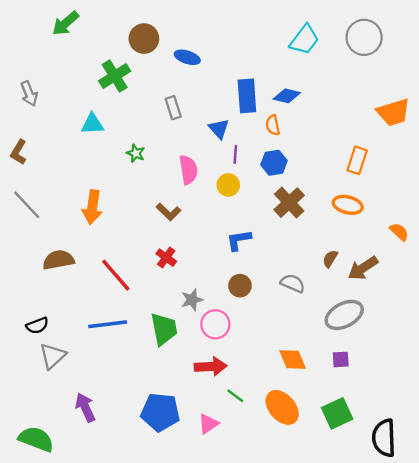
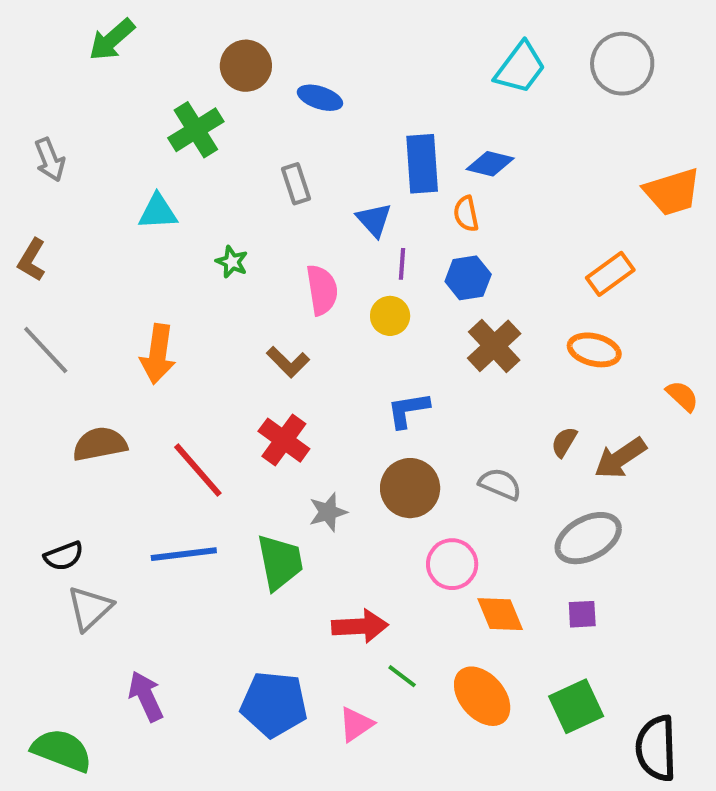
orange rectangle: (357, 160) -> (610, 274), turned 36
red cross: (166, 258) -> (284, 440), size x1.4
brown circle: (240, 286) -> (410, 488), size x1.5
pink circle: (215, 324) -> (452, 564), moved

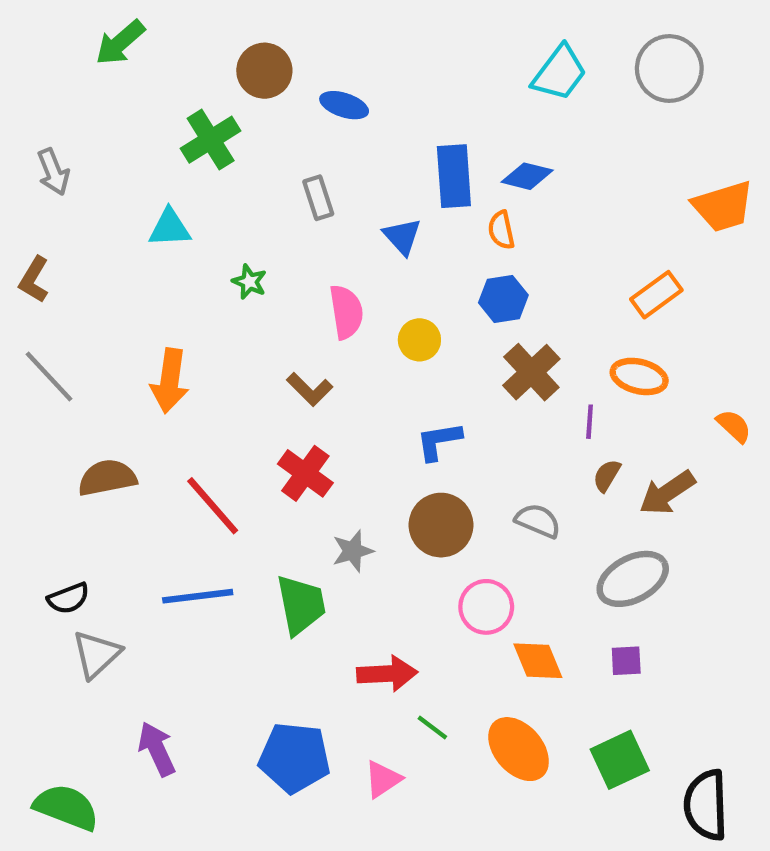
purple line: (402, 264) -> (590, 422), moved

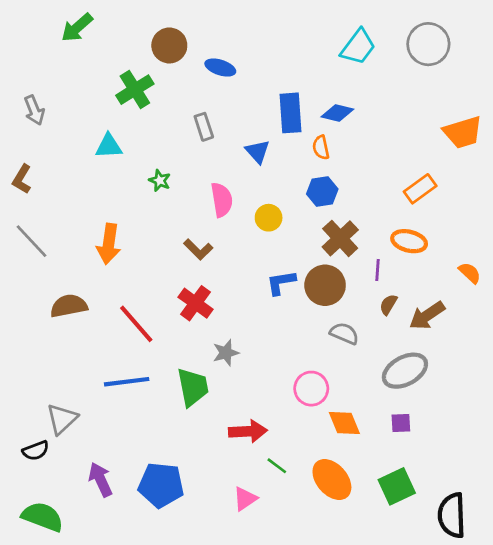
brown circle: (441, 525) -> (325, 285), moved
black semicircle: (68, 598) -> (36, 451), moved
blue pentagon: (295, 758) -> (161, 485), moved

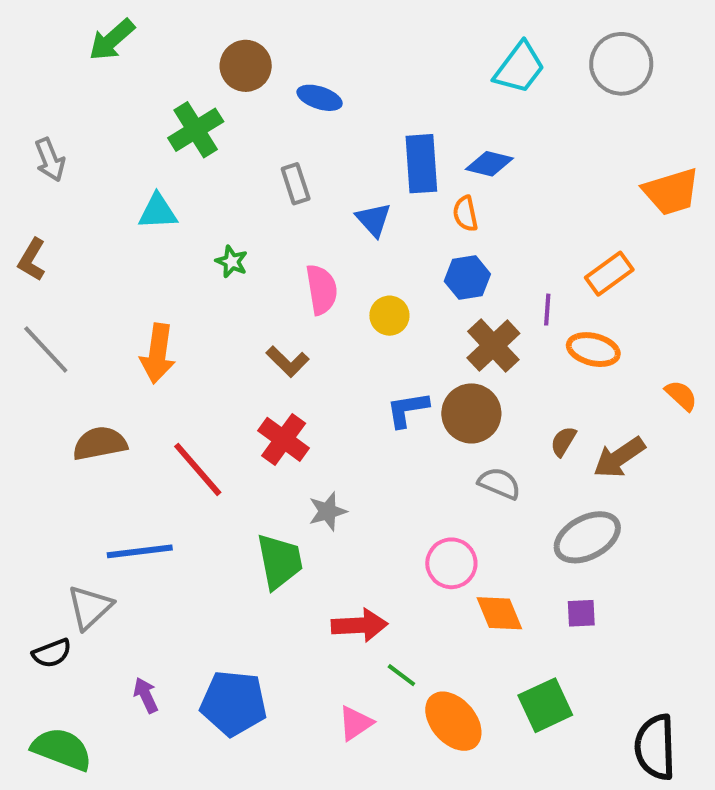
purple line: (377, 270) -> (547, 310), moved
blue line: (127, 382) -> (140, 551), moved
purple arrow: (100, 480) -> (146, 695), size x0.7
orange ellipse: (332, 480) -> (453, 721), moved
green square: (397, 486) -> (545, 705), moved

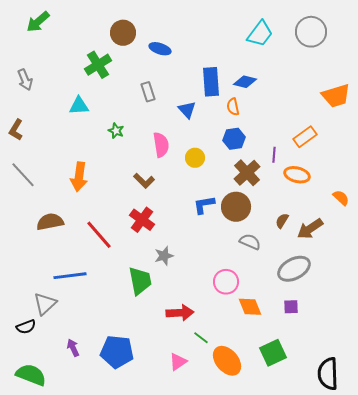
green arrow: (112, 40) -> (38, 22), moved

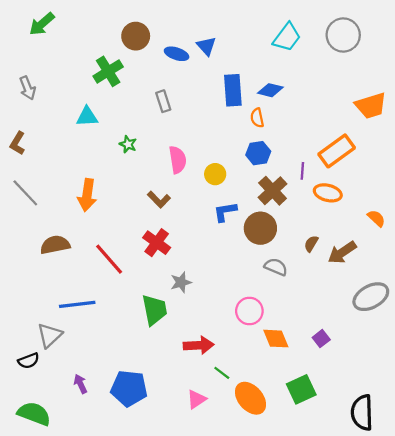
blue triangle: (187, 110) -> (206, 46), moved
orange rectangle: (305, 137) -> (337, 151), size x1.4
blue L-shape: (204, 205) -> (225, 212), moved
gray ellipse: (294, 269) -> (371, 297), moved
purple square: (291, 307) -> (321, 339), turned -35

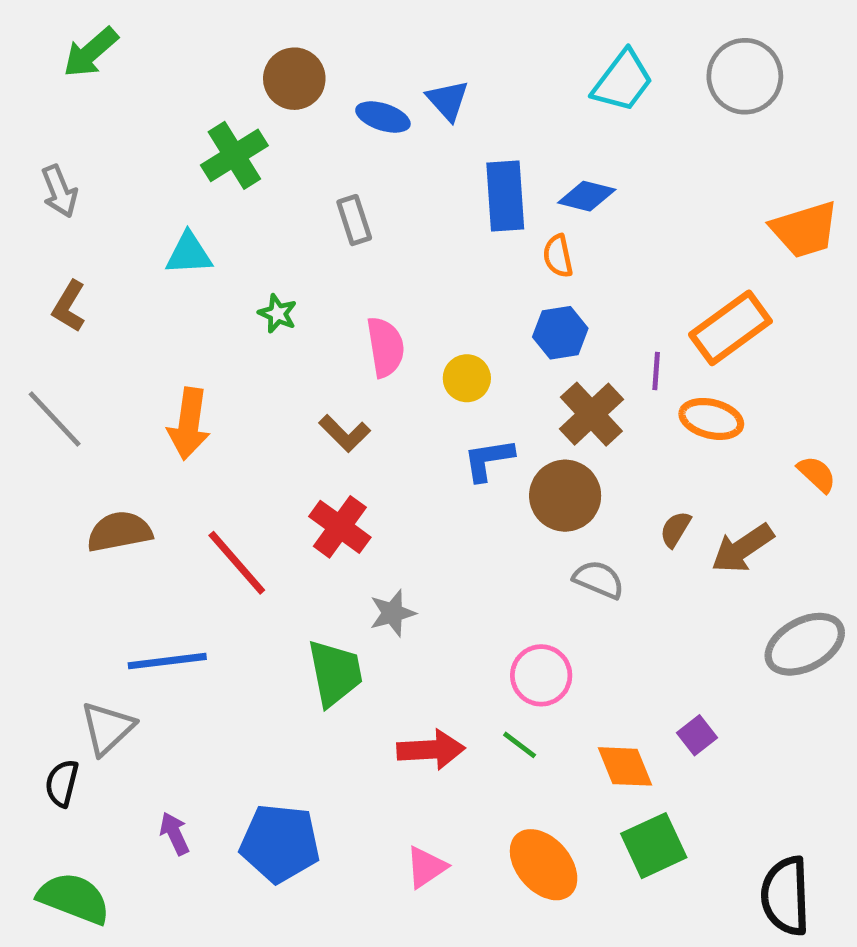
brown L-shape: (18, 143) -> (69, 306), moved
orange diamond: (276, 339) -> (625, 766), moved
black semicircle: (29, 361) -> (62, 783), turned 125
green line: (222, 373) -> (520, 745), moved

